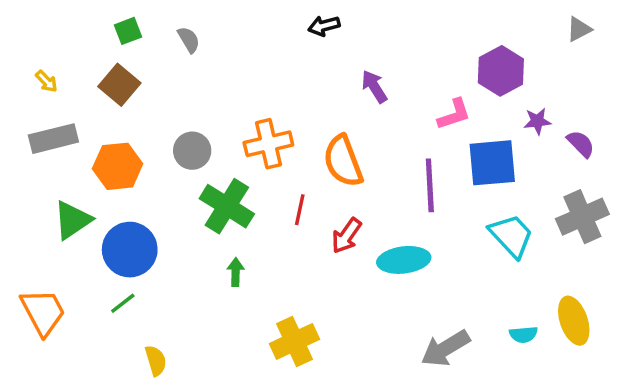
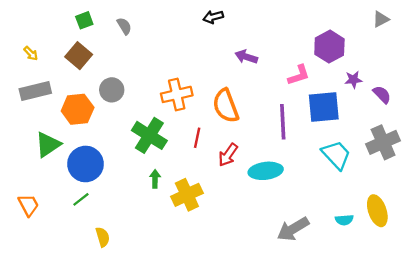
purple arrow: (374, 86) -> (246, 57), turned -40
gray circle: (192, 151) -> (112, 90), moved
orange trapezoid: (43, 312) -> (29, 205), size x0.7
yellow cross: (295, 341) -> (187, 195), moved

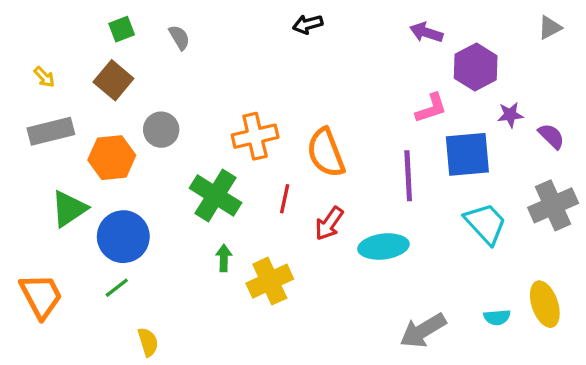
purple arrow: (246, 57) -> (426, 32), moved
orange trapezoid: (29, 205) -> (41, 296), size x1.4

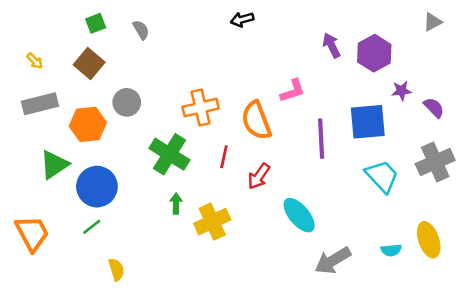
purple arrow: (426, 32) -> (331, 45), moved, turned 45
pink L-shape: (431, 108) -> (293, 91), moved
cyan ellipse: (383, 247) -> (299, 215), moved, turned 57

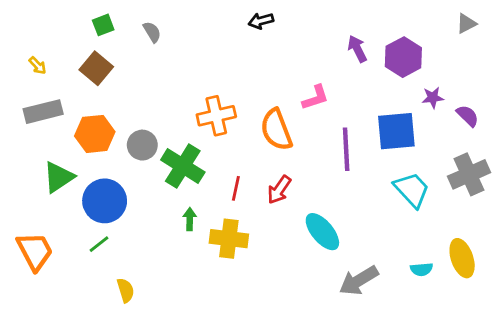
gray circle: (127, 102) -> (142, 145), moved
red line: (224, 157) -> (236, 188), moved
yellow cross: (212, 222) -> (229, 239), turned 32

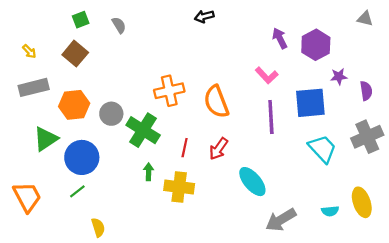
gray triangle: (466, 24) -> (365, 19), turned 42
pink L-shape: (315, 98) -> (267, 75), moved, turned 65
purple semicircle: (468, 116) -> (366, 91), turned 36

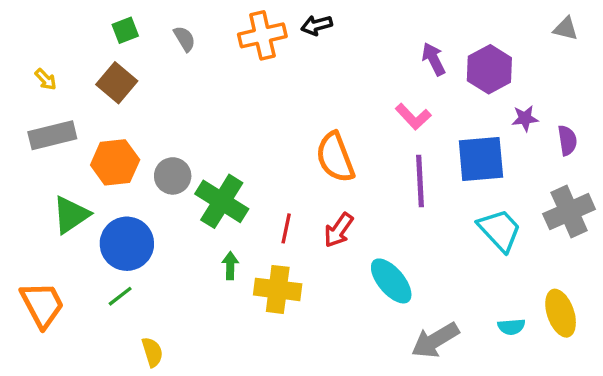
orange cross: (169, 91) -> (262, 35), moved

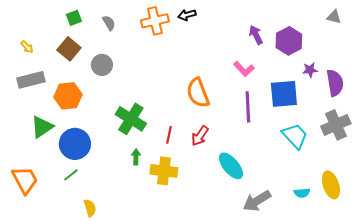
purple semicircle: (567, 140) -> (335, 83), size x1.5
gray circle: (173, 176) -> (102, 65), moved

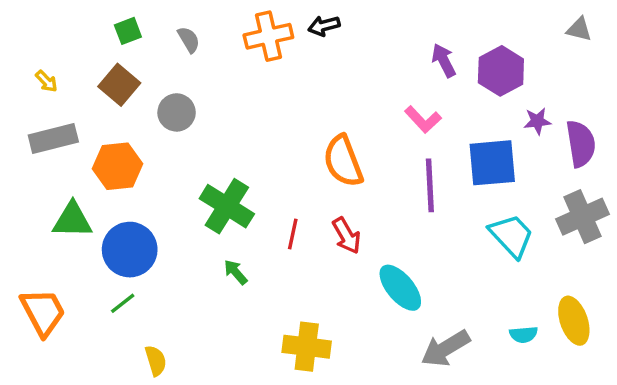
green triangle: (42, 127) -> (72, 220), turned 35
red arrow: (200, 136) -> (347, 236), turned -65
green arrow: (136, 157) -> (236, 272), turned -42
yellow cross: (164, 171) -> (307, 347), moved

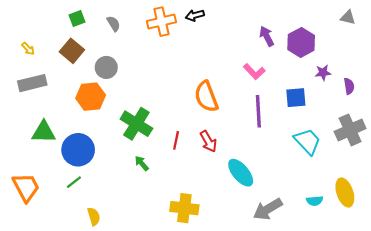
purple semicircle: (581, 144) -> (349, 86), size x0.6
blue square: (492, 163) -> (296, 98), size x0.7
orange hexagon: (118, 166) -> (91, 97), moved

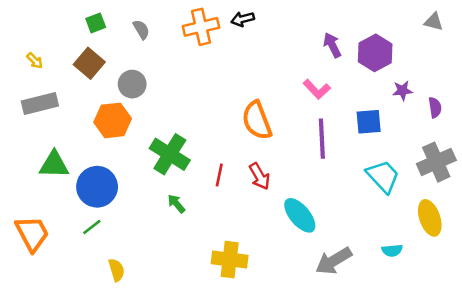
yellow ellipse: (345, 192) -> (430, 218), moved

